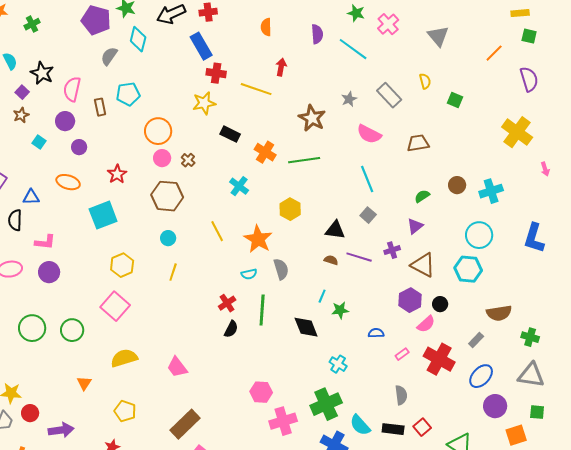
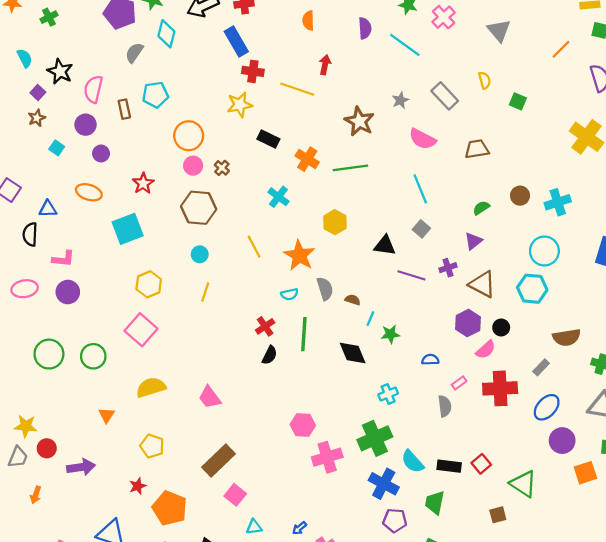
brown semicircle: (331, 260) -> (353, 300), moved
red cross: (439, 359) -> (500, 388), turned -32
cyan cross: (338, 364) -> (388, 394), turned 36
gray semicircle: (401, 395) -> (445, 406), moved

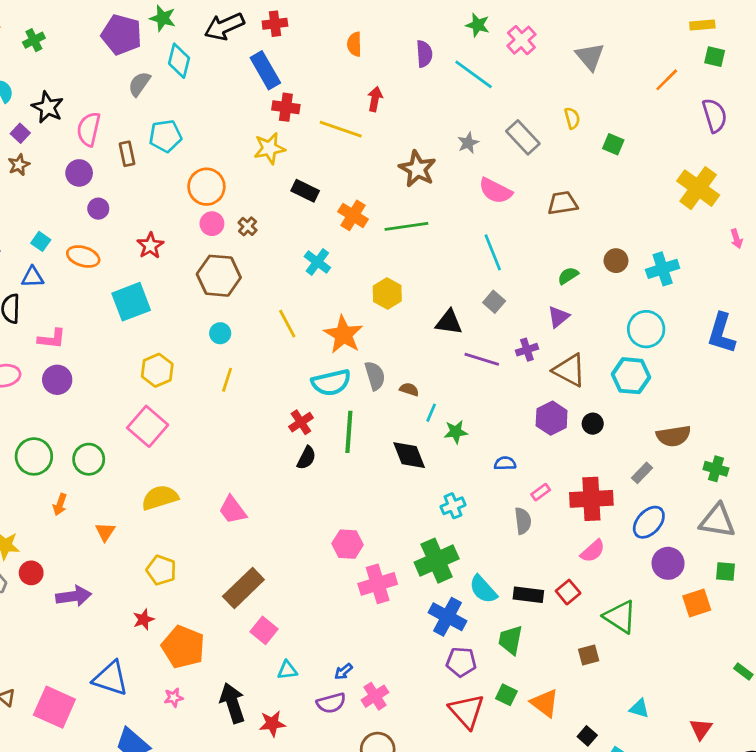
cyan square: (57, 148) -> (41, 241), moved
cyan semicircle: (289, 294) -> (331, 383), size x1.8
pink semicircle: (486, 350) -> (593, 551), moved
orange arrow: (36, 495) -> (60, 504), moved

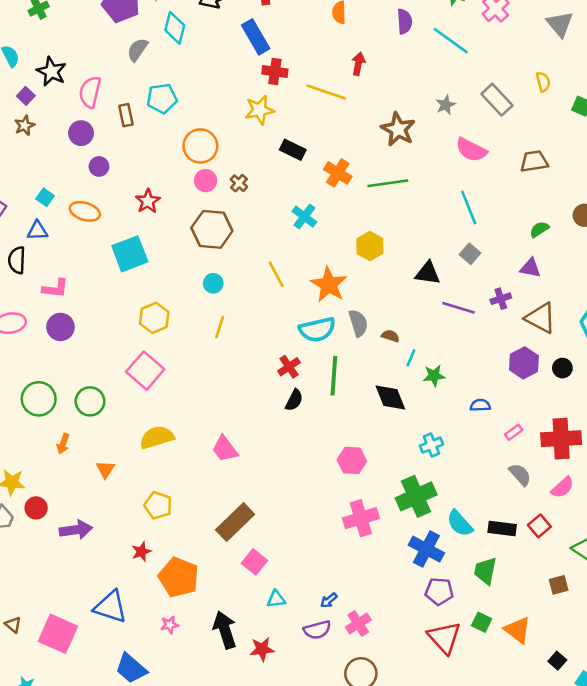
purple triangle: (558, 317) -> (530, 268), turned 50
gray semicircle: (523, 521) -> (520, 475), moved, turned -35
pink hexagon: (348, 544) -> (352, 460), moved

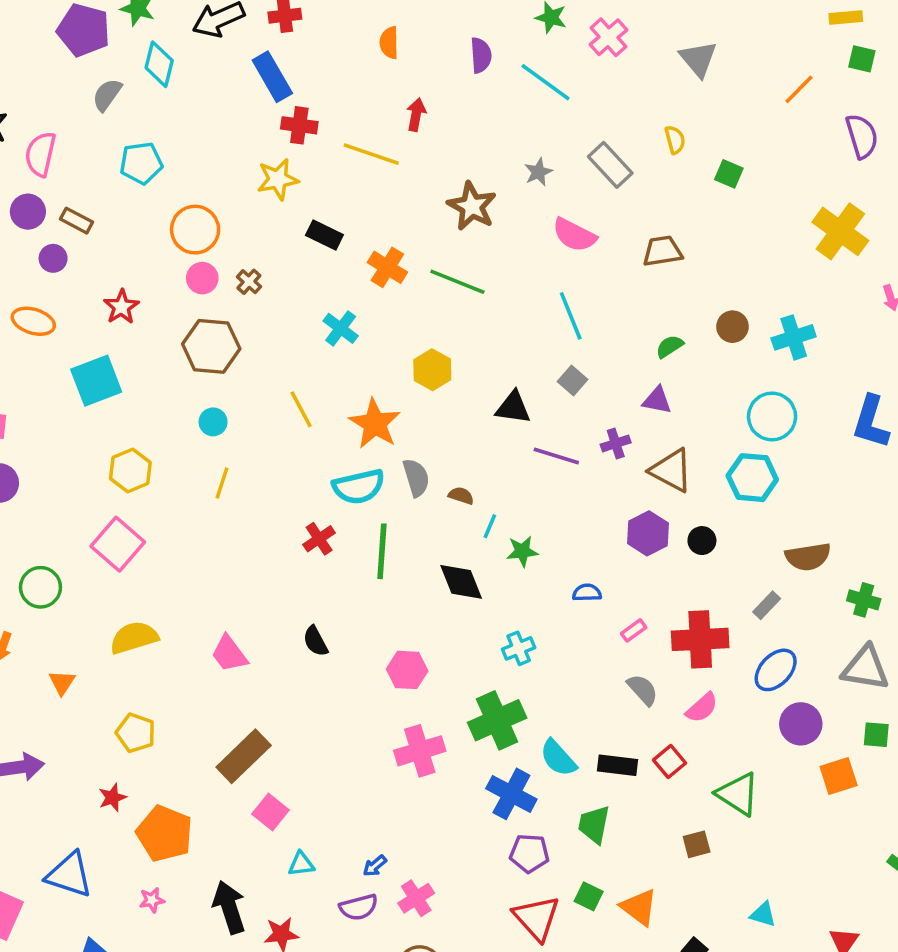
brown rectangle: (126, 115) -> (76, 221), moved, turned -50
green line: (388, 183) -> (457, 282), turned 30
black semicircle: (294, 400) -> (315, 641), moved, turned 125

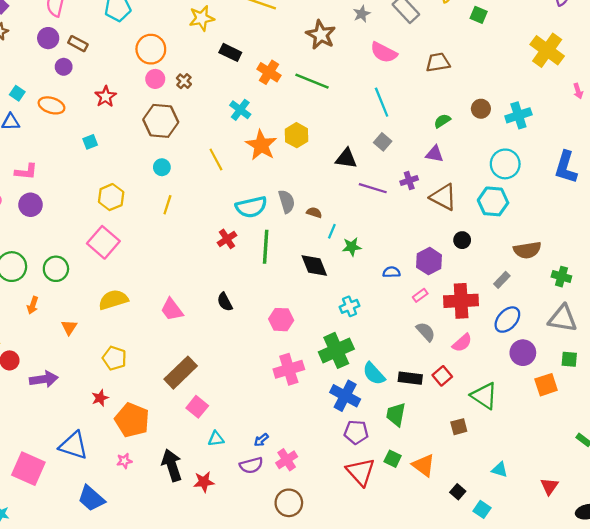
cyan square: (96, 381) -> (90, 142), size x0.5
orange star: (375, 424) -> (261, 145), moved
purple hexagon: (648, 533) -> (429, 261), moved

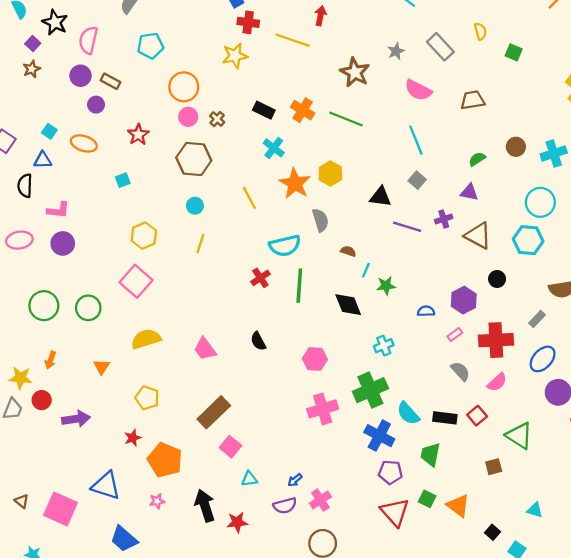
black rectangle: (230, 52) -> (264, 110), moved
gray semicircle: (287, 201) -> (320, 220), moved
orange arrow: (33, 305) -> (50, 360), moved

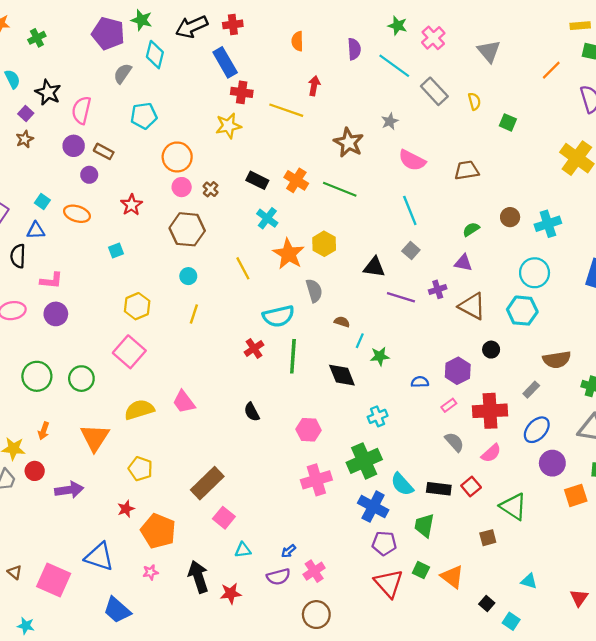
gray rectangle: (440, 47) -> (434, 91), moved
pink trapezoid: (205, 349) -> (184, 402), moved
orange triangle: (102, 367) -> (95, 438), size x1.8

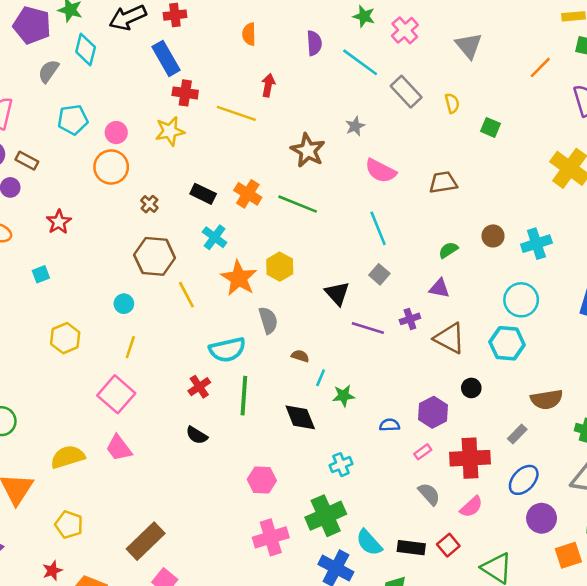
pink circle: (182, 187) -> (116, 133), moved
brown hexagon: (187, 229) -> (155, 256), moved
black triangle: (374, 267) -> (337, 293), turned 40
pink square: (129, 352) -> (116, 394), moved
black semicircle: (252, 412) -> (197, 435), moved, turned -30

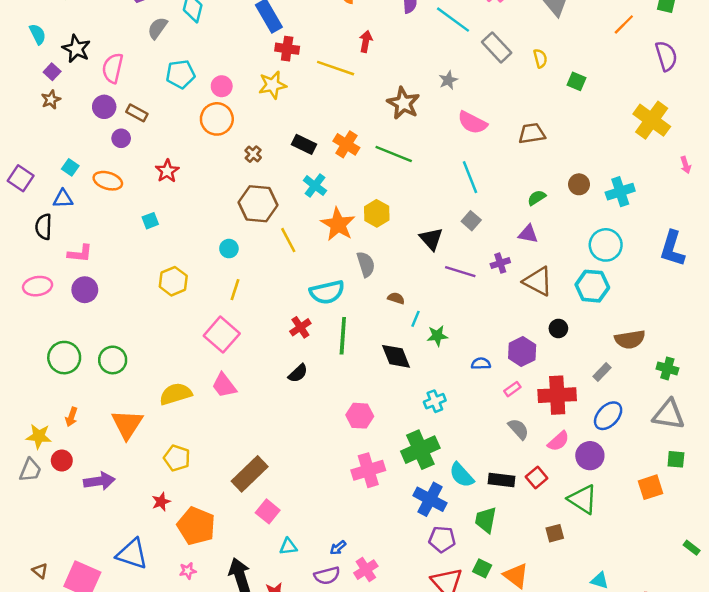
black semicircle: (197, 435) -> (298, 373), turned -75
purple circle: (542, 518) -> (590, 456), moved

